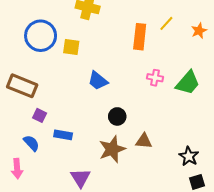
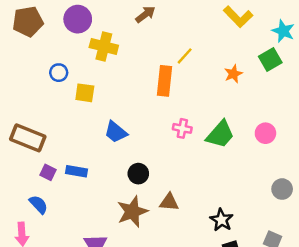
yellow line: (166, 23) -> (185, 56), moved
blue circle: (41, 36) -> (59, 73), moved, size x0.5
blue rectangle: (63, 135) -> (77, 171), moved

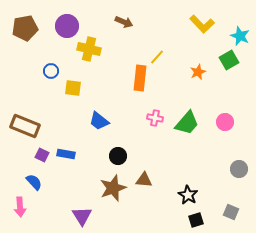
brown arrow: (145, 14) -> (124, 22), turned 60

